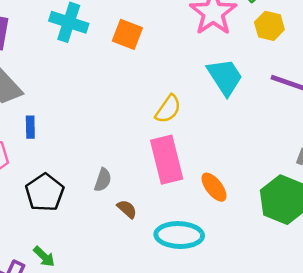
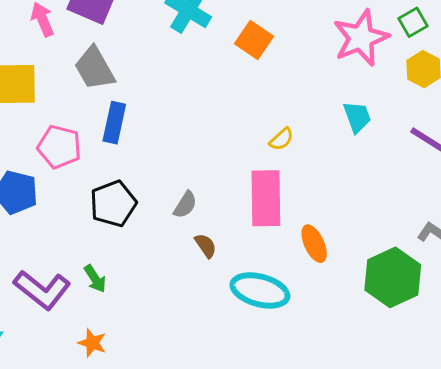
cyan trapezoid: (225, 77) -> (357, 117), size x0.7
yellow semicircle: (168, 109) -> (281, 139), size x0.7
blue rectangle: (30, 127) -> (114, 123), size x1.5

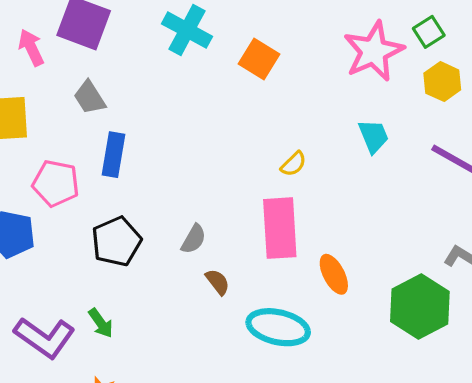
gray trapezoid: (95, 68) -> (90, 97), size x0.7

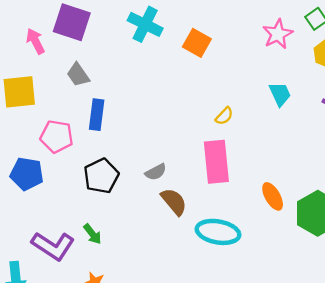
pink star: (374, 51) -> (278, 34), size x0.7
gray semicircle: (194, 239) -> (156, 172), turned 35
orange ellipse: (334, 274) -> (273, 196), moved
brown semicircle: (218, 282) -> (174, 202), size x1.5

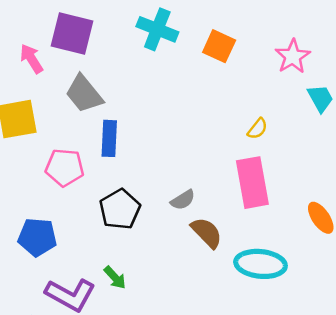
pink star: (278, 34) -> (293, 56), moved
gray trapezoid: (78, 75) -> (84, 94), size x1.4
blue pentagon: (27, 174) -> (37, 237), moved

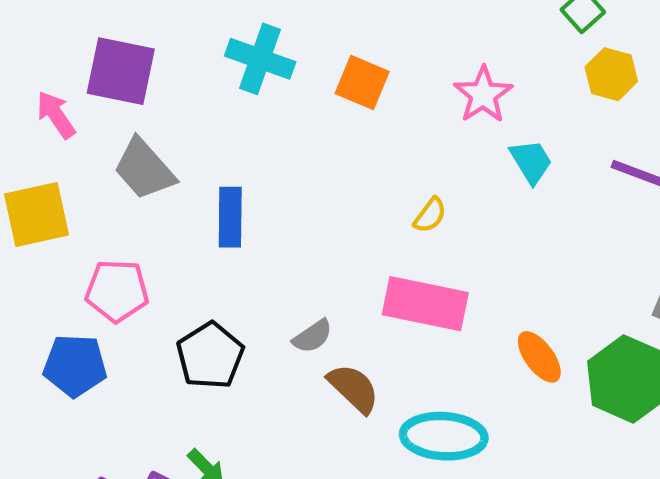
blue rectangle: (109, 138) -> (230, 217), moved
pink rectangle: (252, 183) -> (425, 304), turned -66
blue pentagon: (37, 237) -> (75, 366), moved

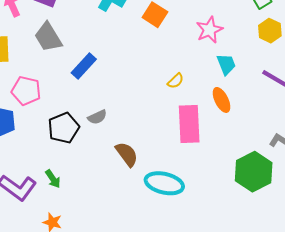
blue rectangle: (230, 217) -> (84, 66), turned 32
pink rectangle: (425, 304) -> (189, 124), moved, turned 66
gray semicircle: (313, 336) -> (97, 117), moved
orange ellipse: (539, 357) -> (222, 100), moved

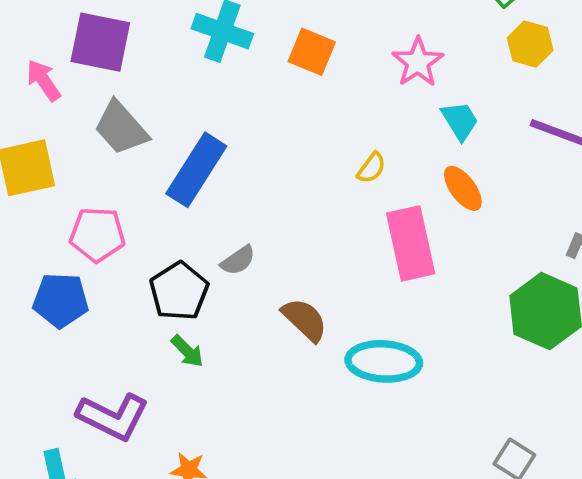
blue rectangle: (84, 66) -> (196, 170), size x1.4
green arrow: (53, 179) -> (187, 351), moved

